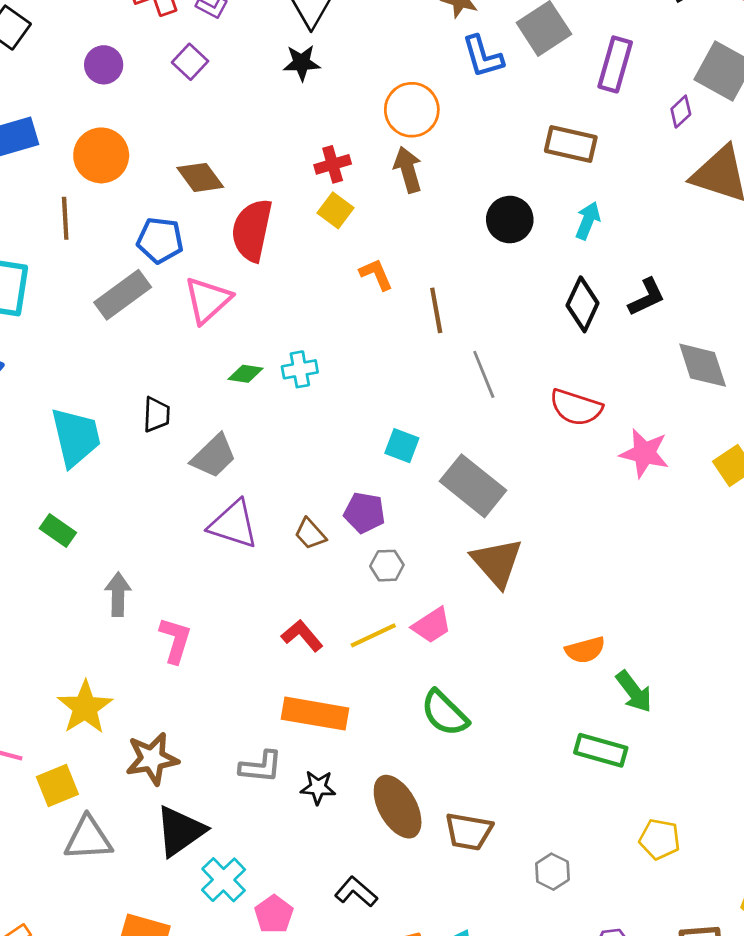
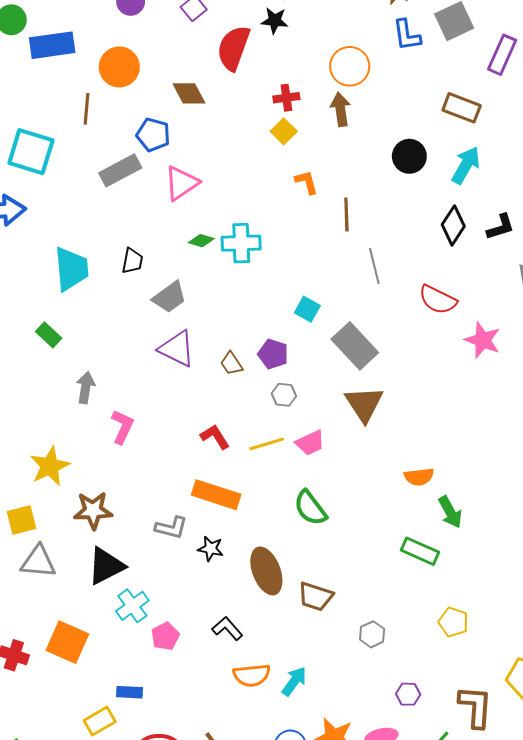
cyan arrow: (588, 221) -> (466, 165), size x1.4
red semicircle: (252, 230) -> (234, 48), moved
cyan cross: (300, 369) -> (241, 243), size x1.5

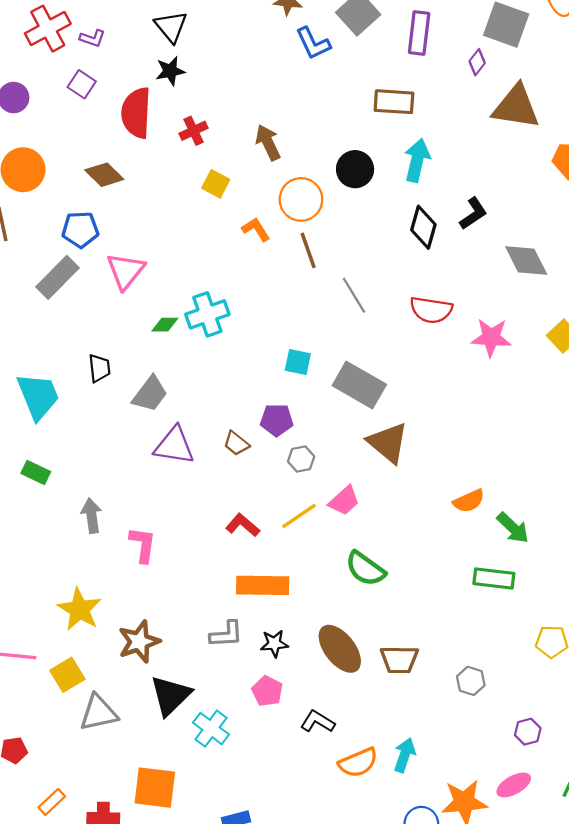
orange circle: (350, 66) -> (301, 199), moved
red cross: (286, 98) -> (194, 131), moved
pink pentagon: (165, 636) -> (267, 691), moved

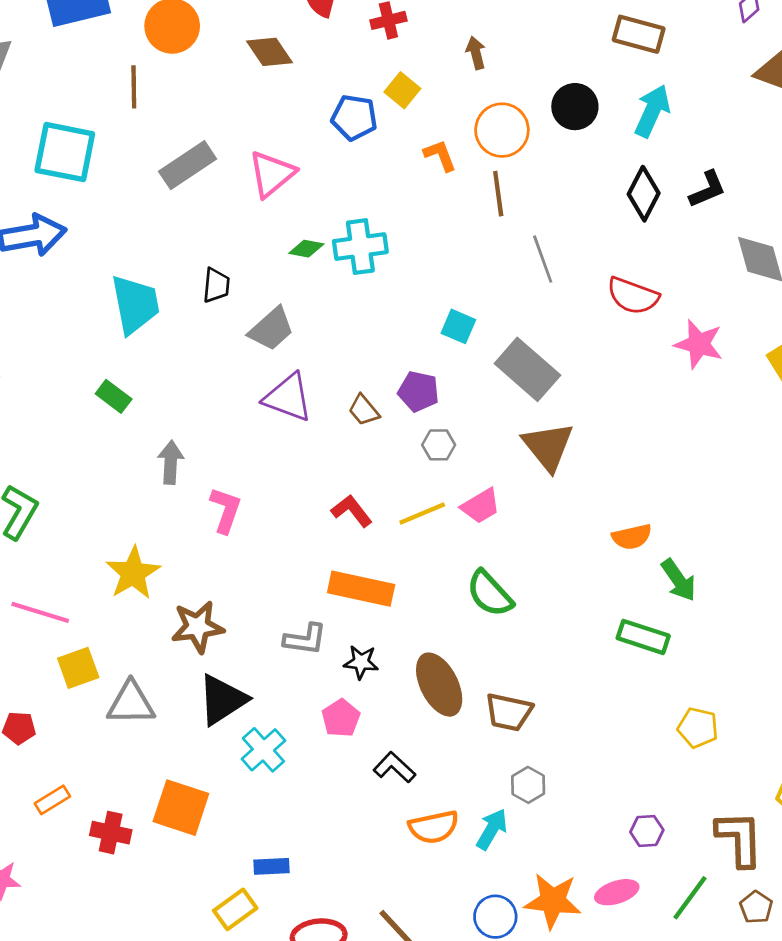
brown arrow: (268, 142) -> (476, 53), size x0.7
blue pentagon: (80, 230) -> (354, 117), moved
yellow square: (67, 675) -> (78, 668), moved
gray hexagon: (471, 681) -> (528, 785), moved

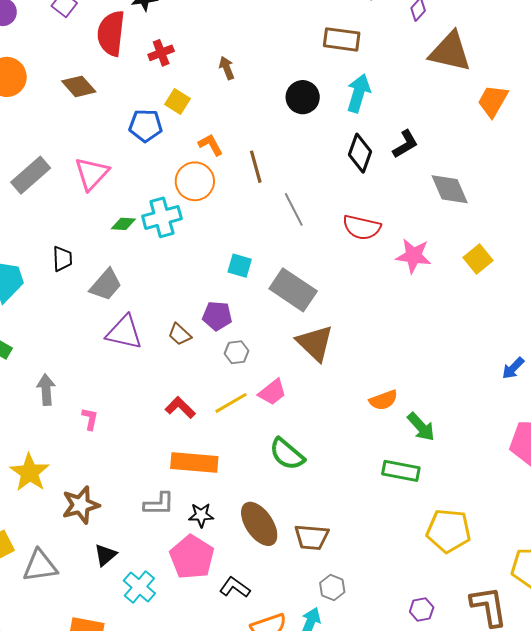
orange circle: (502, 130) -> (195, 181), moved
pink L-shape: (226, 510) -> (90, 419), size x0.7
black triangle: (222, 700) -> (105, 555), size x0.6
pink pentagon: (341, 718) -> (192, 557), size x1.6
yellow pentagon: (698, 728) -> (449, 531), size x1.5

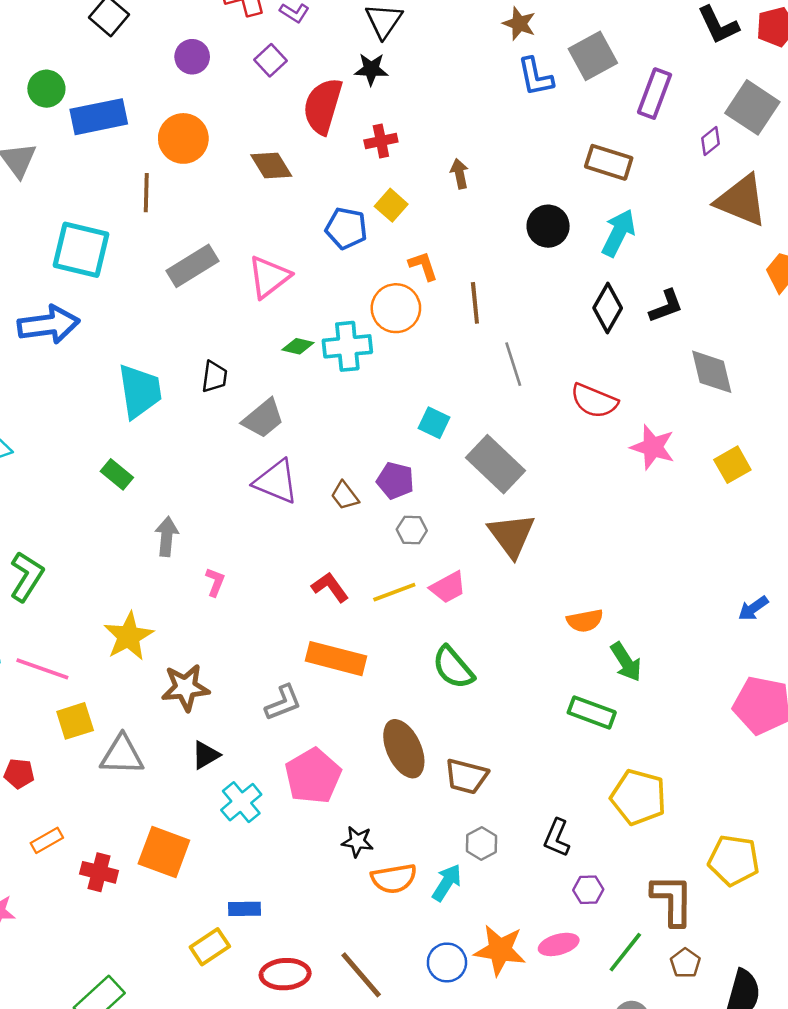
gray L-shape: (159, 504) -> (283, 703), turned -32
black star: (201, 515) -> (357, 842), moved
black L-shape: (235, 587) -> (557, 838), moved, turned -112

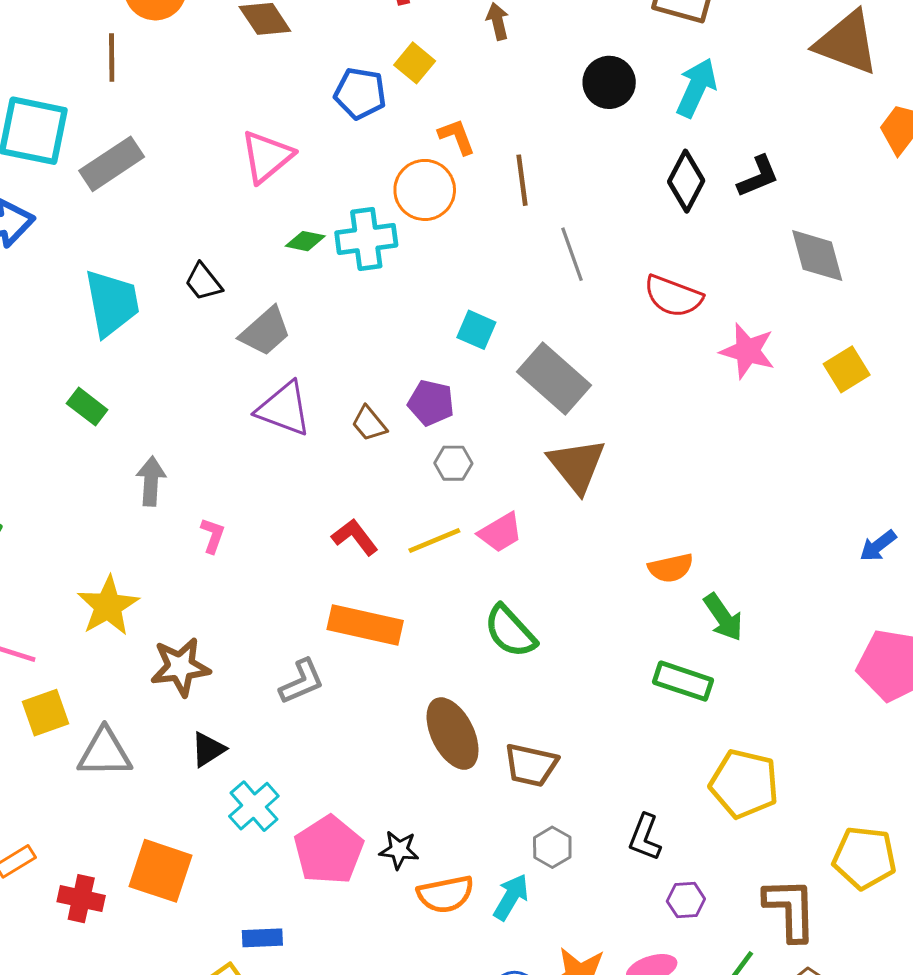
gray rectangle: (193, 266) -> (112, 164), moved
black trapezoid: (214, 377) -> (203, 282), turned 136
pink pentagon: (313, 776) -> (329, 850), moved

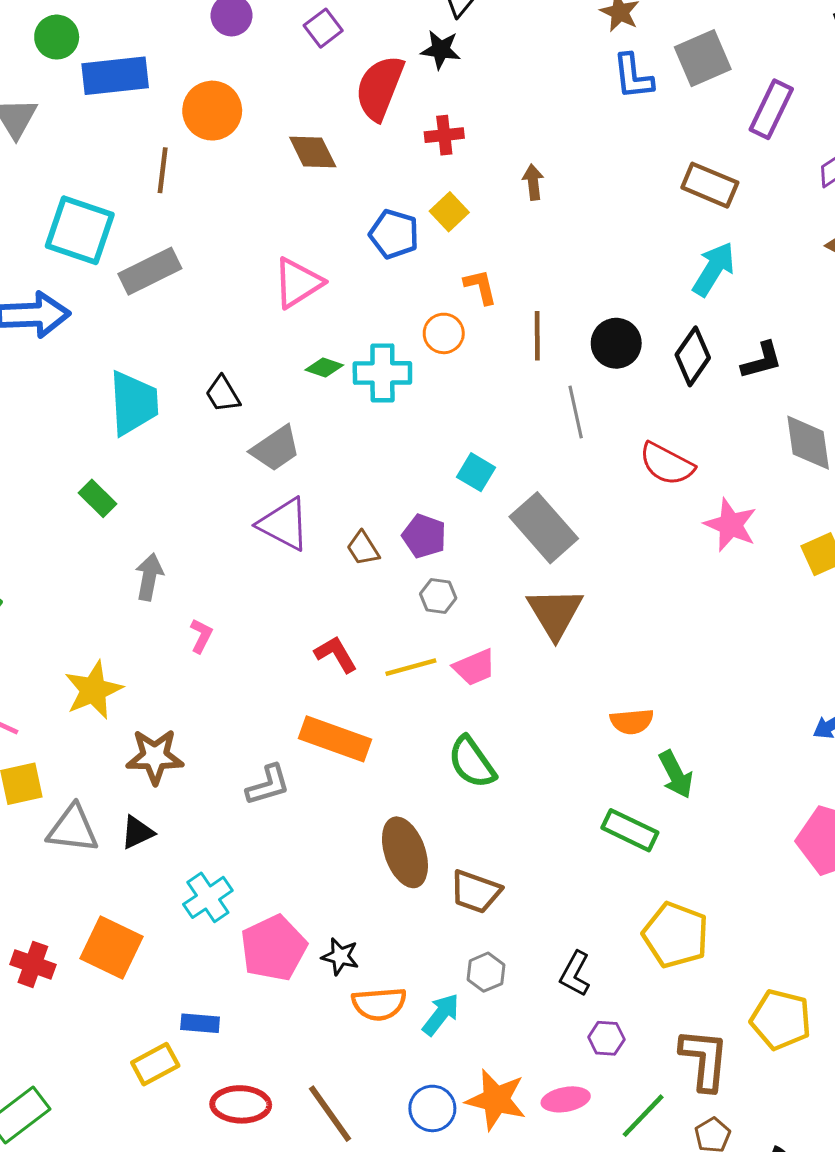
black circle: (609, 82) -> (616, 343), moved
orange circle: (425, 190) -> (444, 333), size x0.7
black triangle: (208, 749) -> (137, 832), moved

